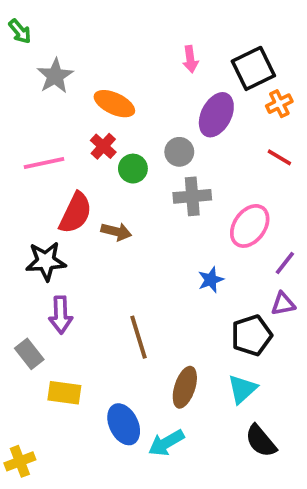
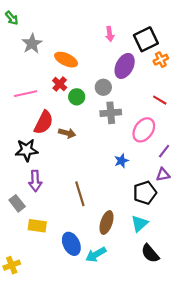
red line: (279, 157) -> (160, 100), moved

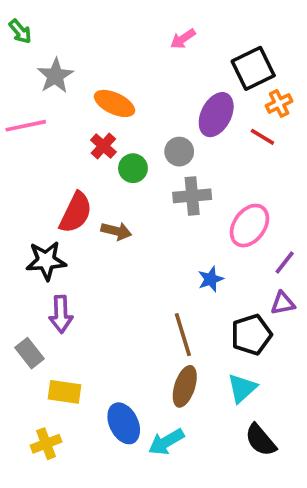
pink arrow: (110, 34) -> (183, 39), moved, turned 64
pink line: (26, 94) -> (26, 126), moved
red line: (160, 100) -> (262, 137), moved
brown line: (80, 194) -> (183, 335), moved
yellow cross: (12, 265) -> (46, 444), moved

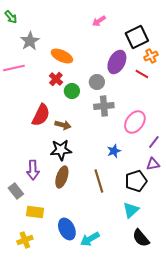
black star: (46, 261) -> (61, 150), moved
brown ellipse: (185, 386) -> (62, 177), moved

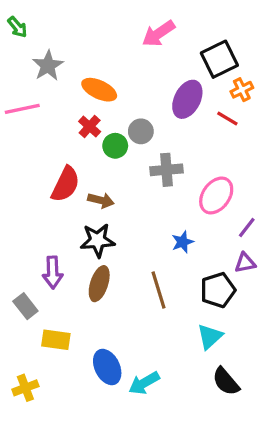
pink arrow: (99, 21) -> (158, 34), size x1.5
gray circle: (97, 82) -> (141, 131), moved
yellow cross: (25, 240) -> (25, 388), moved

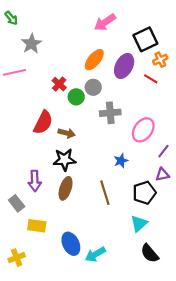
orange ellipse: (99, 90) -> (94, 60), moved, turned -75

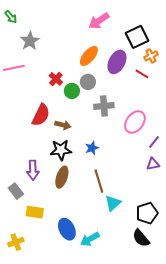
blue star: (121, 161) -> (92, 148), moved
black pentagon: (144, 193) -> (147, 213), moved
cyan triangle: (139, 224) -> (113, 203), moved

